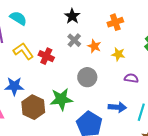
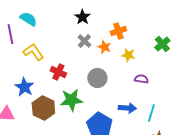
orange cross: (115, 22) -> (118, 31), moved
red cross: (46, 56) -> (58, 72), moved
blue star: (14, 86) -> (24, 87), turned 30

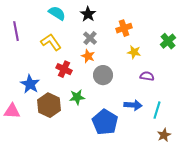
cyan semicircle: (28, 19) -> (57, 13), moved
orange star: (104, 47) -> (88, 56), moved
yellow L-shape: (33, 52) -> (51, 42), moved
green star: (71, 100) -> (77, 97), size x0.7

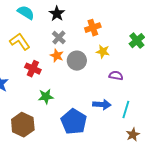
gray circle: (103, 75) -> (77, 61), moved
brown hexagon: (49, 105) -> (23, 125), moved

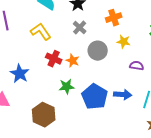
orange star: (57, 56) -> (73, 61), moved
blue pentagon: (74, 122) -> (95, 97), moved

